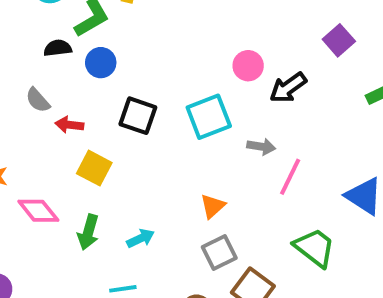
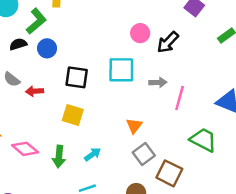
cyan square: (209, 117) -> (121, 70), turned 32
yellow square: (94, 168) -> (73, 115), moved

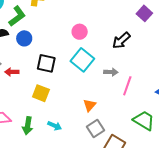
pink circle: (140, 33) -> (80, 32), moved
cyan square: (121, 70) -> (82, 60), turned 35
cyan arrow: (93, 154) -> (55, 126), turned 56

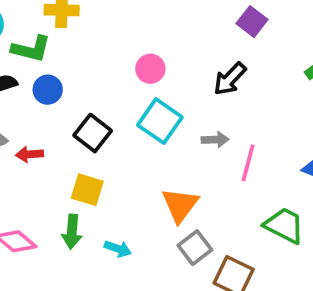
purple square: (144, 13) -> (252, 22), moved
green L-shape: (17, 16) -> (31, 49), turned 55
black square: (46, 63) -> (93, 133), turned 30
orange triangle: (90, 105) -> (180, 205), size x1.5
green arrow: (28, 126) -> (72, 232), moved

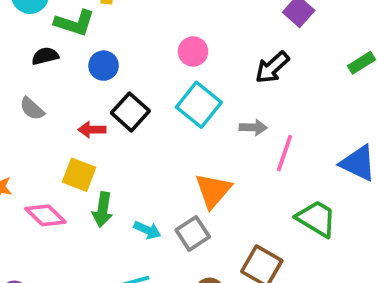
blue circle: (48, 90) -> (104, 66), moved
red arrow: (29, 154) -> (92, 130), moved
yellow square: (87, 190) -> (79, 175), moved
gray square: (195, 248) -> (193, 233), moved

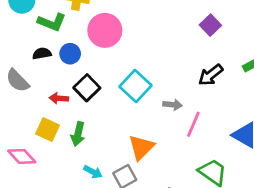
pink circle: (193, 51) -> (105, 30), moved, size x1.6
black semicircle: (45, 56) -> (42, 53), moved
black arrow: (272, 67) -> (211, 75), moved
gray semicircle: (32, 109) -> (18, 81), size x1.4
green arrow: (103, 210) -> (78, 134), moved

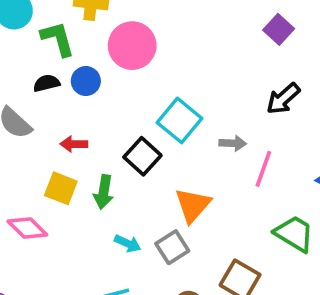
green L-shape: (52, 22) -> (58, 39), turned -124
black square: (87, 88) -> (142, 156), moved

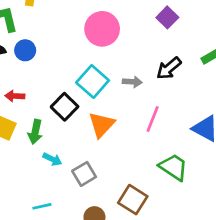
pink circle: (132, 46) -> (102, 29), moved
gray arrow: (233, 143) -> (132, 82), moved
orange triangle: (193, 205) -> (102, 125), moved
cyan arrow: (128, 243) -> (52, 159), moved

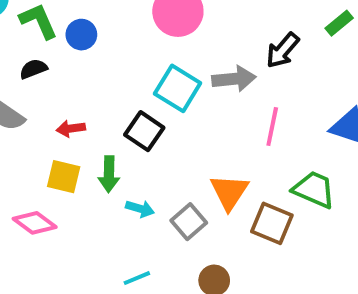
blue circle: (25, 50) -> (81, 35), moved
gray arrow: (132, 82) -> (234, 79), size x1.5
orange triangle: (102, 125) -> (229, 192), moved
brown square: (133, 200) -> (272, 223), moved

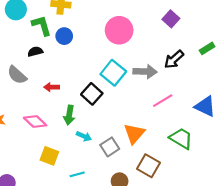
pink line: (272, 126) -> (163, 101), turned 40
yellow square: (64, 177) -> (49, 156), moved
pink diamond: (35, 223) -> (35, 122), moved
brown square: (272, 223) -> (148, 166), moved

